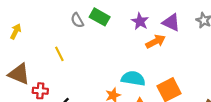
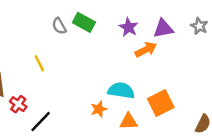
purple triangle: (171, 23) -> (163, 29), turned -36
red cross: (40, 91) -> (18, 104), turned 32

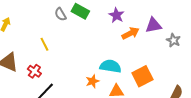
gray star: (199, 26) -> (173, 40), moved
purple triangle: (163, 29) -> (153, 25), moved
red cross: (18, 104) -> (34, 71), moved

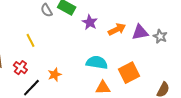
purple star: (116, 15) -> (90, 22), moved
purple triangle: (153, 25) -> (140, 32), moved
orange star: (92, 81) -> (55, 75), moved

